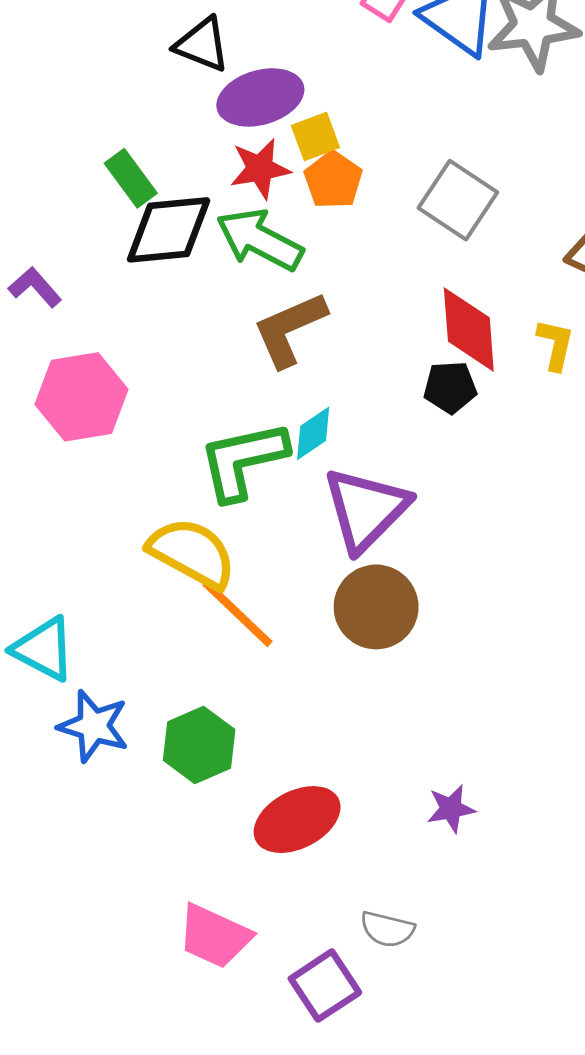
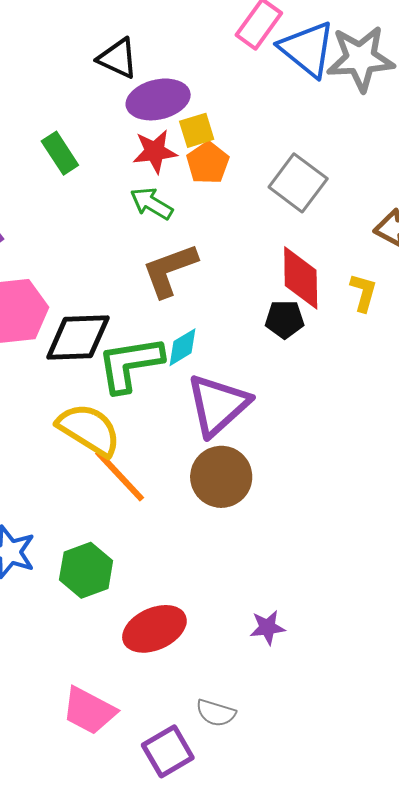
black diamond: (169, 230) -> (78, 338), moved
green arrow: (260, 240) -> (152, 203), size x0.7

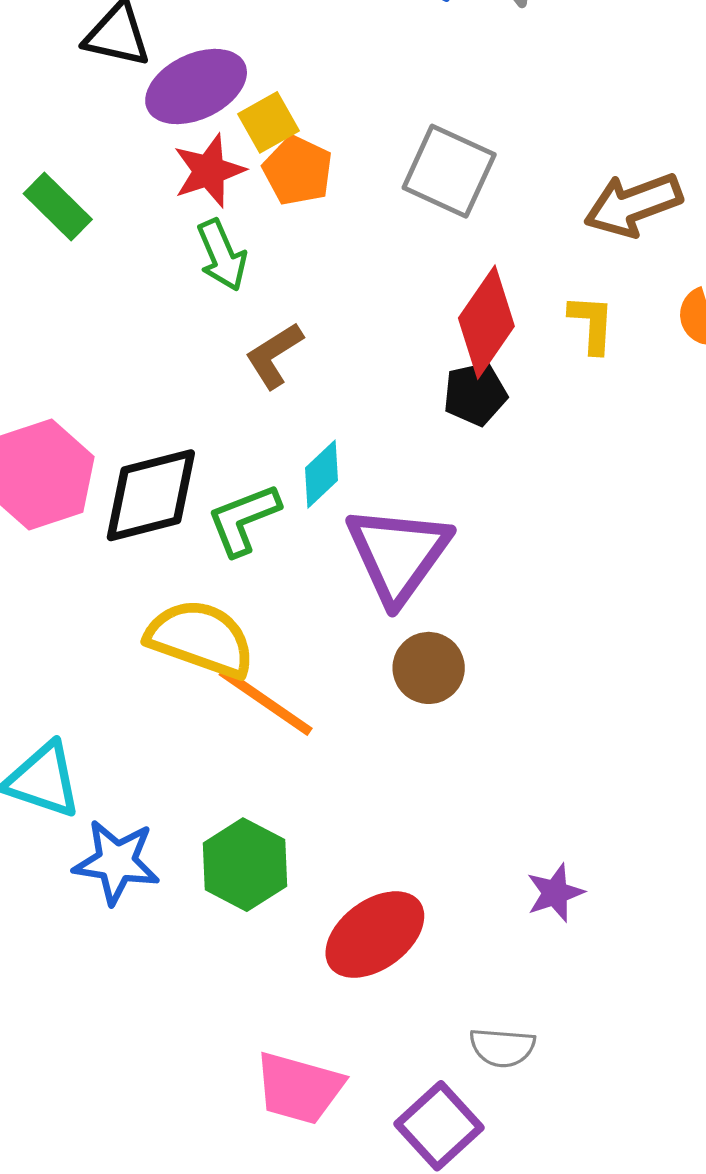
green arrow: (152, 203) -> (222, 255), turned -132
brown L-shape: (170, 270) -> (274, 355), size x0.7
red diamond: (301, 278) -> (486, 322), turned 48
green L-shape: (130, 364) -> (244, 519), size x0.7
brown circle: (221, 477) -> (429, 668), size x0.7

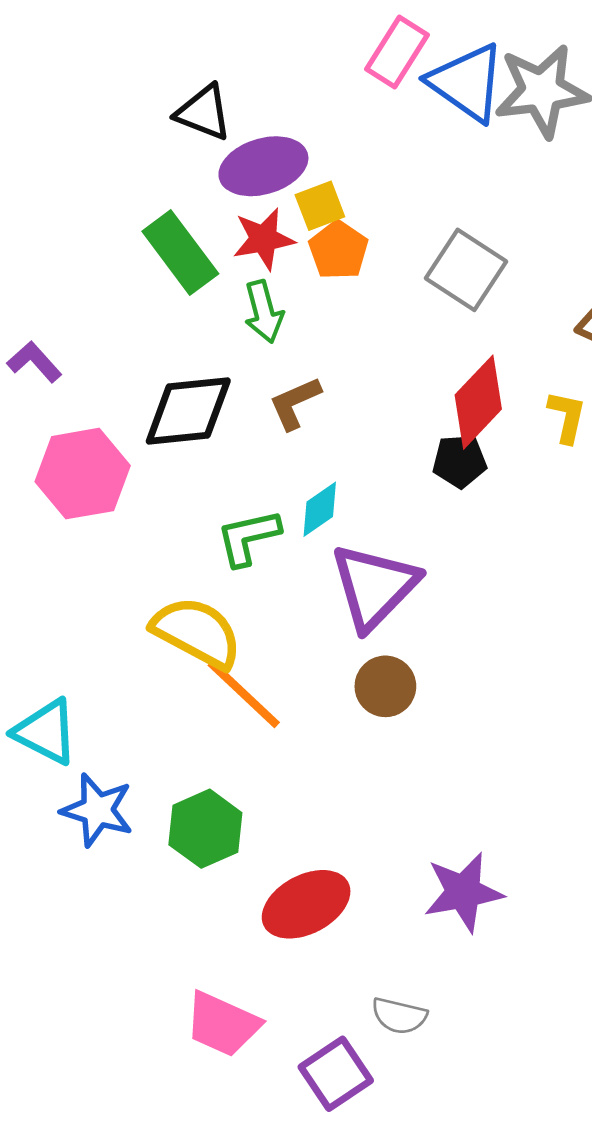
green rectangle: (58, 206) -> (180, 253), moved, size x1.4
black diamond: (151, 495) -> (188, 411), moved
purple star: (555, 893) -> (463, 892), size x1.6

